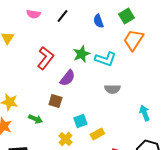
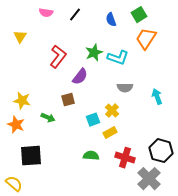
brown square: (55, 101) -> (68, 100), turned -32
cyan arrow: (144, 113) -> (157, 97), moved
yellow cross: (65, 139) -> (112, 111), moved

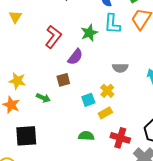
cyan L-shape: (118, 58) -> (112, 24), moved, turned 75

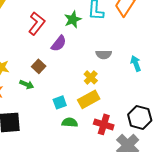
brown square: (63, 80) -> (39, 66), moved, turned -32
cyan square: (88, 100) -> (60, 102), moved
yellow rectangle: (105, 113) -> (89, 99), size x1.5

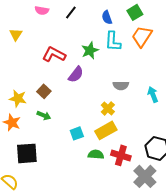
red L-shape: (37, 23) -> (54, 54), turned -100
brown square: (39, 66) -> (44, 91), moved
green semicircle: (70, 122) -> (96, 154), moved

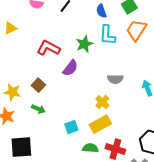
yellow triangle: (16, 34) -> (10, 28), turned 32

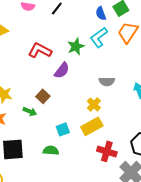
blue semicircle: (101, 11) -> (101, 13), moved
cyan L-shape: (107, 35) -> (99, 37), turned 50
brown square: (38, 85) -> (43, 96), moved
green semicircle: (90, 148) -> (51, 150), moved

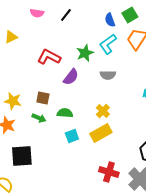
gray semicircle: (107, 81) -> (108, 75), moved
brown square: (43, 96) -> (43, 98), moved, turned -32
green semicircle: (51, 150) -> (65, 113), moved
red cross: (107, 151) -> (109, 172), moved

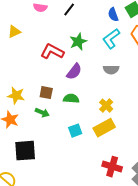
green star: (85, 53) -> (78, 42), moved
green semicircle: (65, 113) -> (71, 99), moved

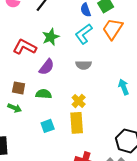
yellow rectangle: (104, 128) -> (77, 123), turned -65

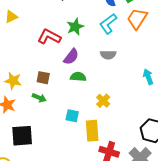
green semicircle: (44, 94) -> (78, 77), moved
yellow cross: (79, 101) -> (103, 101), moved
yellow rectangle: (77, 123) -> (92, 131), moved
cyan square: (48, 126) -> (72, 116), turned 32

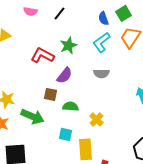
green semicircle: (78, 77) -> (70, 106), moved
brown square: (43, 78) -> (50, 94), moved
green arrow: (39, 98) -> (32, 116), size x1.6

